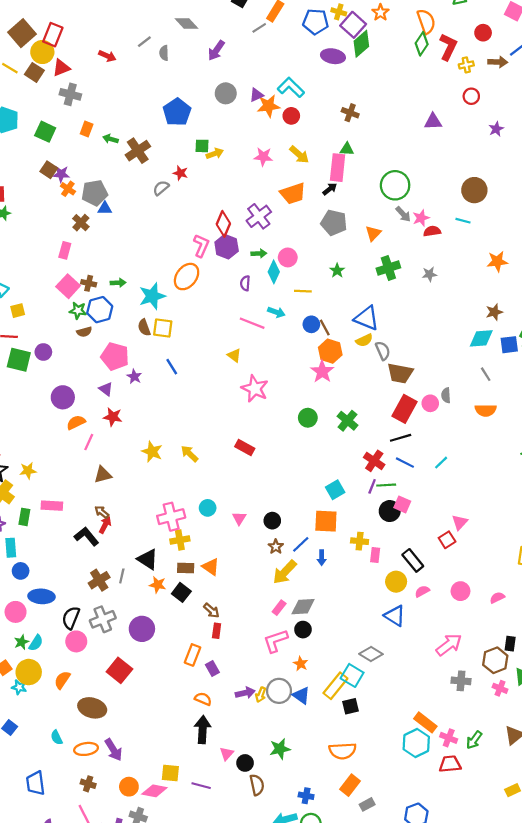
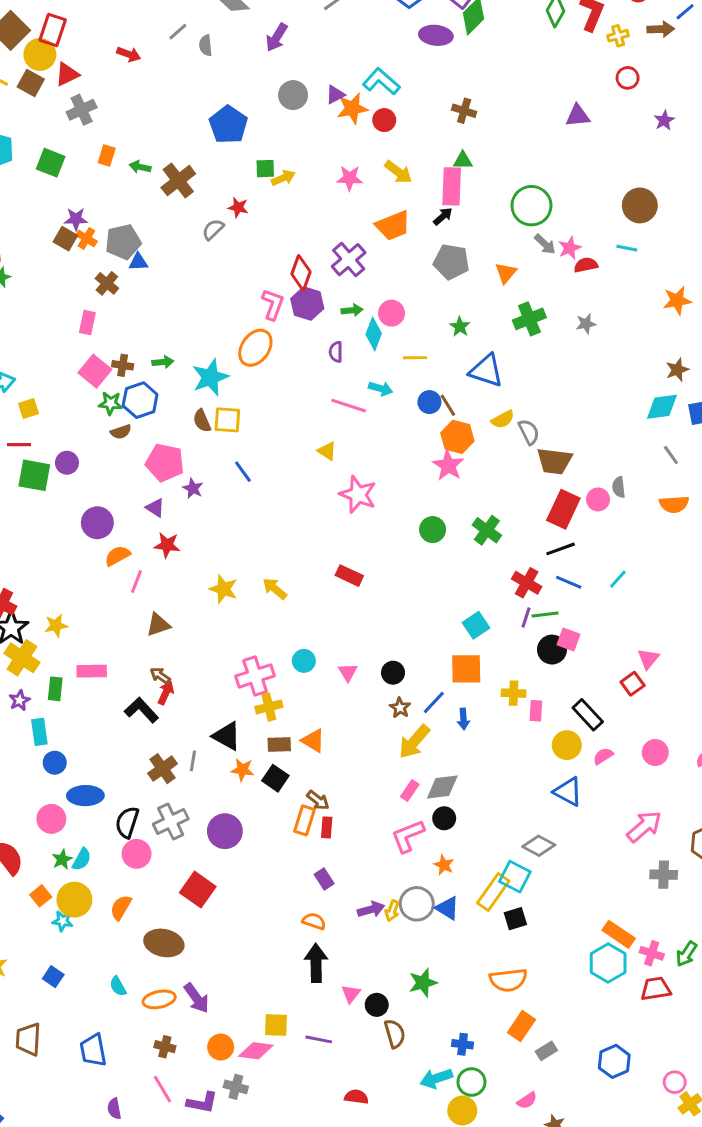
gray cross: (70, 94) -> (82, 110), turned -36
brown square: (49, 170) -> (65, 239), moved
blue triangle: (367, 318) -> (486, 371), moved
orange rectangle: (192, 655) -> (304, 820), moved

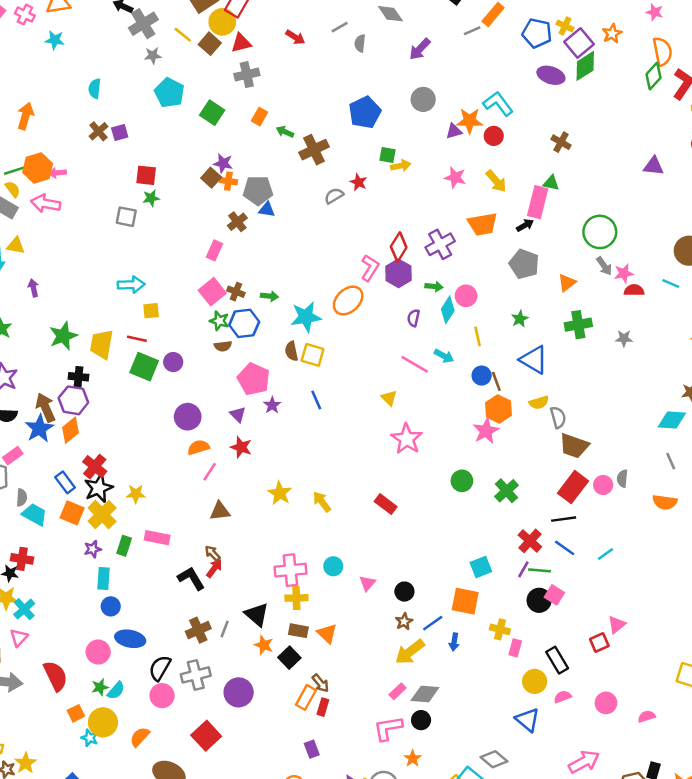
purple triangle: (335, 95) -> (454, 131), moved
orange cross: (86, 238) -> (228, 181), turned -35
yellow line: (415, 358) -> (478, 337), turned 66

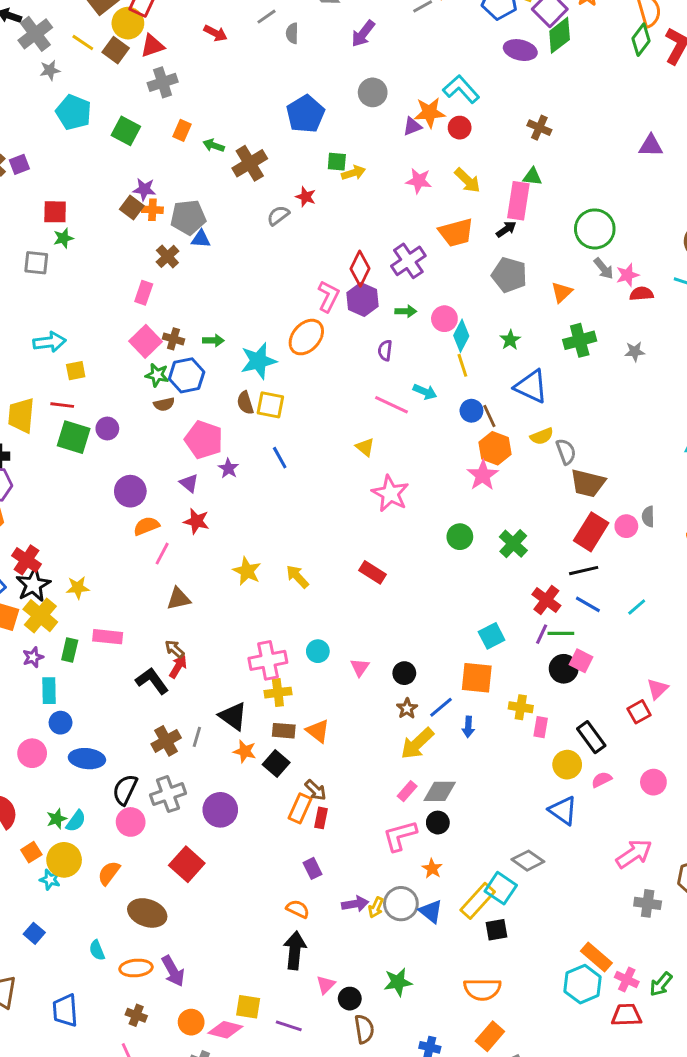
cyan diamond: (448, 310) -> (461, 336), moved
pink circle: (98, 652) -> (32, 753), moved

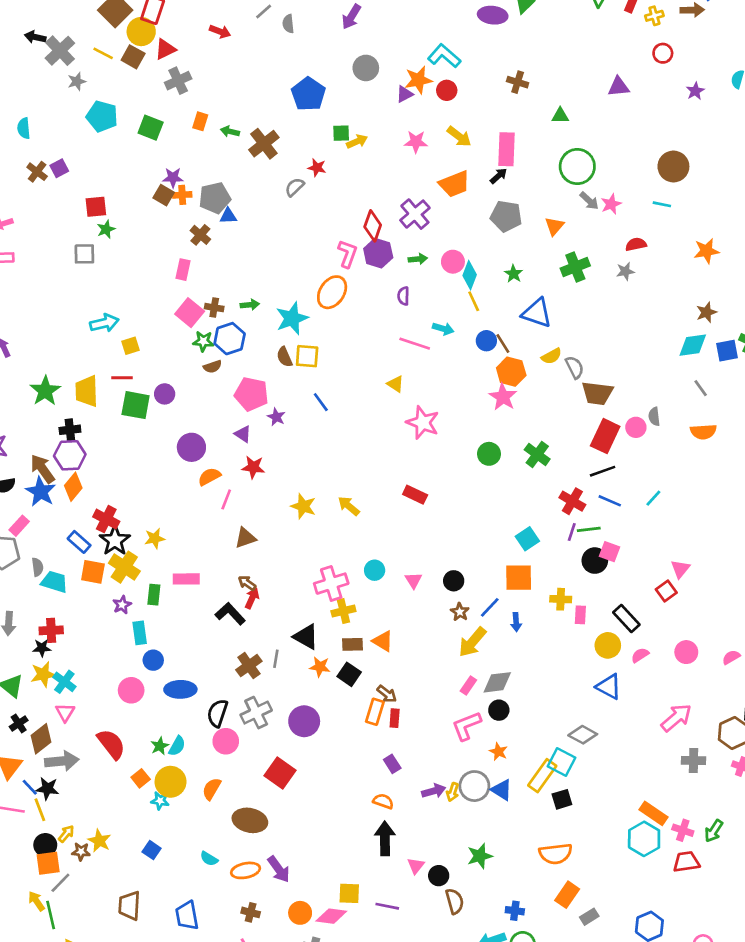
green triangle: (532, 177) -> (560, 116), moved
red semicircle: (641, 294) -> (636, 244), moved
cyan semicircle: (97, 950) -> (209, 859), turned -30

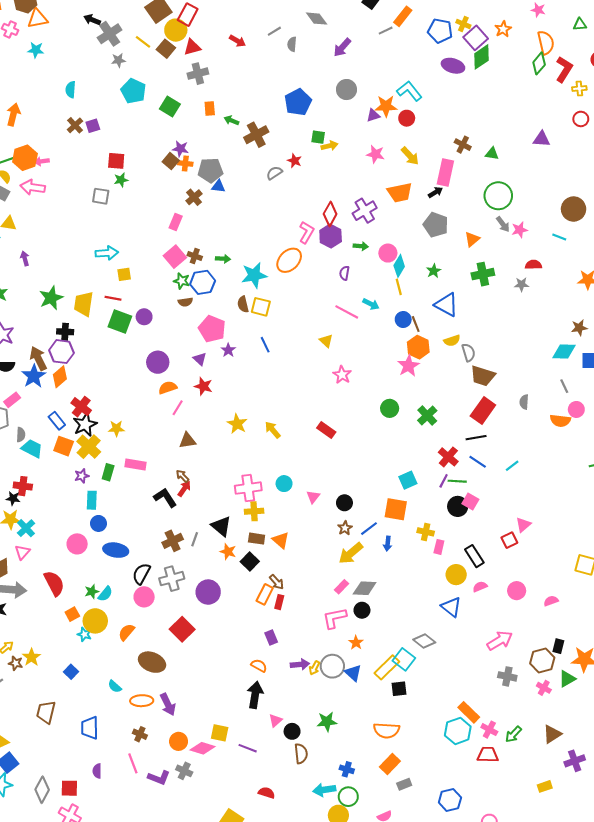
brown cross: (518, 82) -> (463, 145), moved
orange rectangle: (200, 121) -> (210, 108), turned -32
pink star: (423, 423) -> (342, 375), size x0.7
pink circle: (636, 427) -> (576, 409), moved

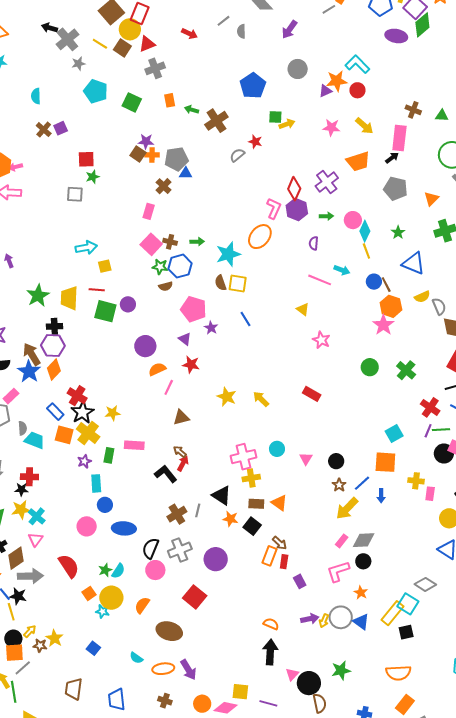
purple rectangle: (271, 638) -> (300, 581), moved
black circle: (292, 731) -> (309, 683), size x1.5

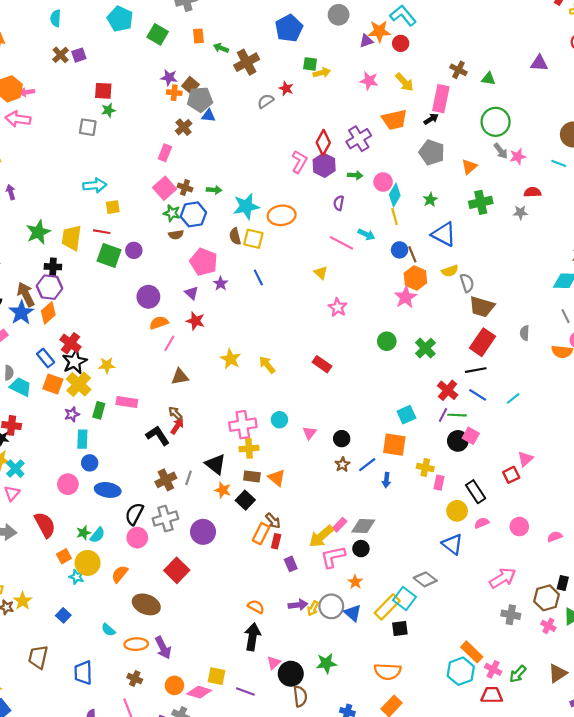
brown square: (138, 154) -> (190, 85), moved
orange ellipse: (260, 237) -> (282, 215), moved, turned 40
yellow arrow: (347, 508) -> (321, 536), moved

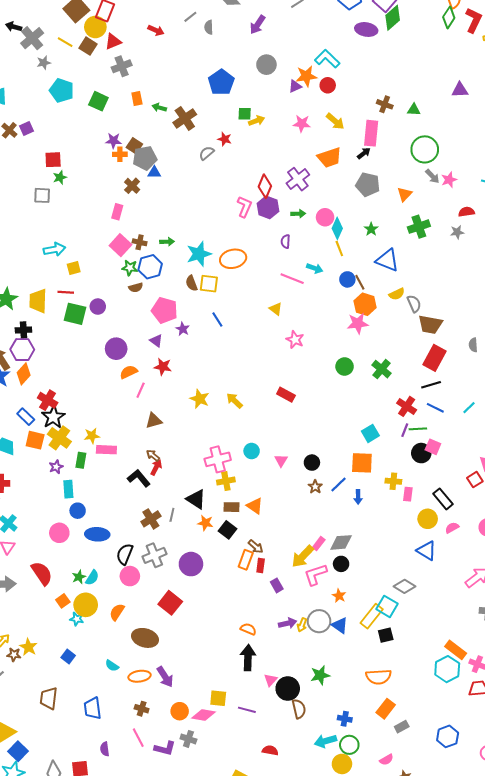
pink star: (406, 297) -> (358, 323), turned 30
yellow star: (107, 365) -> (92, 436), moved

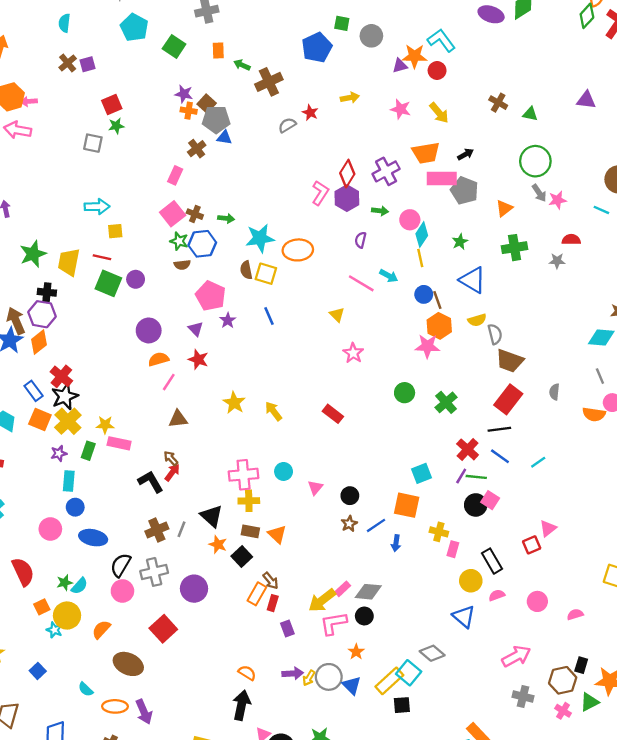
green square: (245, 114) -> (342, 23), moved
pink rectangle: (371, 133) -> (442, 179), moved, turned 75
red square: (53, 160) -> (112, 104), turned -30

